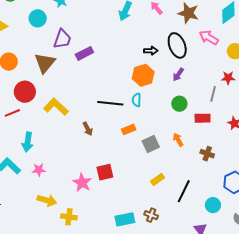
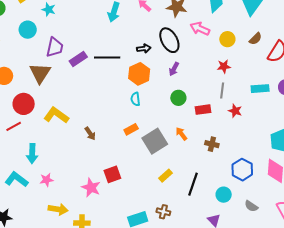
gray line: (213, 94) -> (222, 91), moved
black line: (110, 103) -> (107, 57), moved
gray square: (151, 144) -> (155, 141), size x1.4

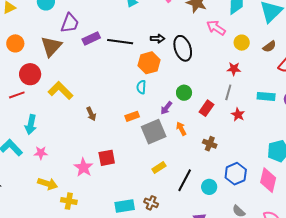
black ellipse: (169, 40) -> (183, 48), moved
purple arrow: (174, 69) -> (166, 108), moved
red rectangle: (203, 110) -> (206, 108), turned -56
cyan circle: (224, 195) -> (209, 187), moved

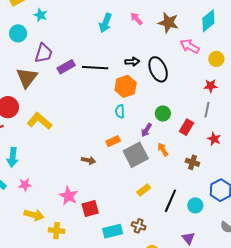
brown arrow: (91, 114) -> (89, 160), moved, turned -48
red star: (238, 115) -> (214, 139), moved
red square: (107, 158) -> (90, 208), moved

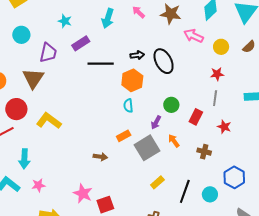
cyan star: (41, 15) -> (65, 21), moved
purple rectangle: (66, 67) -> (81, 43), moved

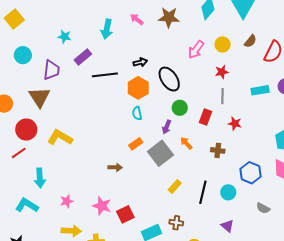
pink arrow: (194, 36) -> (196, 50), moved, turned -72
black ellipse: (164, 61) -> (169, 79), moved
pink star: (38, 185) -> (67, 201), moved

